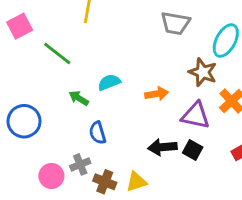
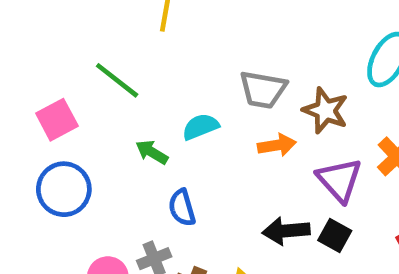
gray trapezoid: (175, 23) -> (263, 90), moved
pink square: (20, 26) -> (57, 120), moved
brown star: (203, 72) -> (325, 110), moved
purple triangle: (196, 115) -> (339, 180), turned 36

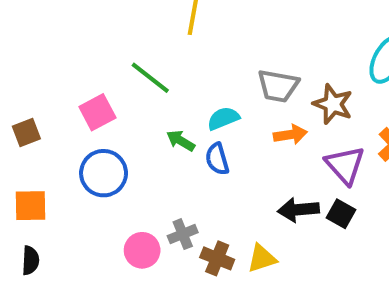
blue semicircle: (182, 208) -> (217, 159), moved

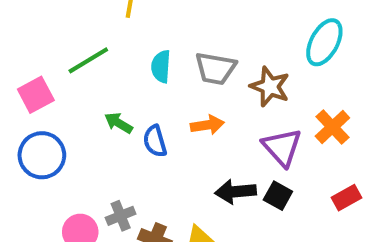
green line: (150, 78) -> (88, 60), turned -69
cyan semicircle: (223, 118) -> (161, 66), moved, turned -64
orange arrow: (290, 135) -> (207, 125), moved

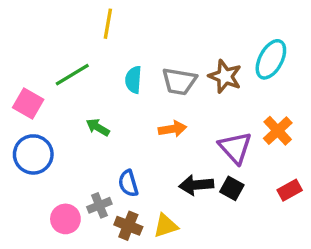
brown star: (270, 87) -> (225, 76), moved
pink square: (36, 95) -> (28, 103), turned -32
blue semicircle: (155, 141) -> (128, 183), moved

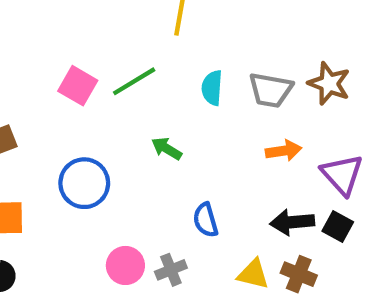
pink square: (28, 103) -> (78, 86), moved
orange arrow: (172, 129) -> (284, 151), moved
gray cross: (99, 205) -> (171, 270), moved
brown cross: (128, 226) -> (299, 274), moved
yellow triangle: (166, 226) -> (253, 274), turned 32

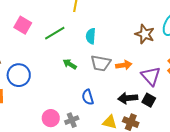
pink square: (78, 86) -> (23, 25), moved
gray trapezoid: (271, 90) -> (101, 63), moved
blue circle: (84, 183) -> (19, 75), moved

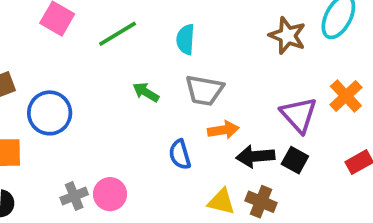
orange arrow: (124, 65) -> (223, 130), moved
gray cross: (72, 120) -> (74, 196), moved

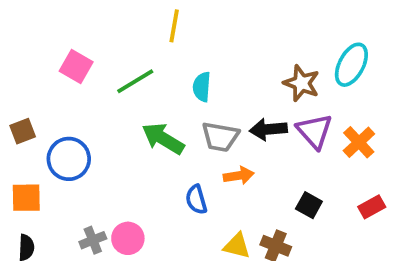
green arrow: (146, 92) -> (163, 139), size x1.6
purple triangle: (299, 115) -> (314, 131), moved
black arrow: (255, 156) -> (268, 129), moved

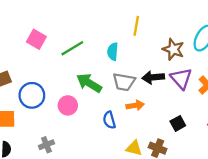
yellow line: (174, 26) -> (136, 26), moved
black square: (309, 205) -> (178, 123), turned 32
pink circle: (128, 238) -> (68, 105), moved

